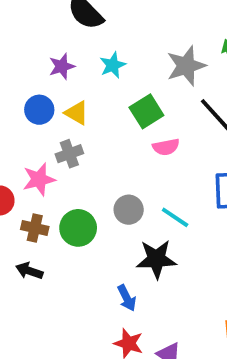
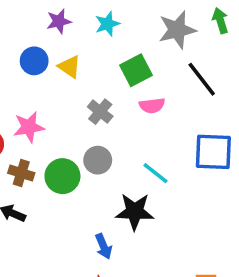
gray cross: (69, 154) -> (100, 112), moved, turned -35
gray circle: (129, 210) -> (98, 160), moved

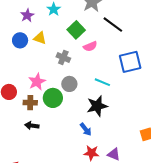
pink star: (29, 127) -> (37, 82), moved

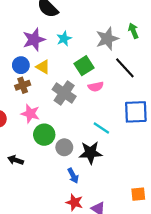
purple star: (27, 15) -> (34, 40), size x1.5
gray cross: (63, 57) -> (64, 93), size x1.5
pink star: (37, 82) -> (30, 114), turned 30
gray circle: (69, 84) -> (64, 147), moved
brown cross: (30, 103) -> (23, 85), moved, turned -32

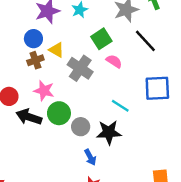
yellow triangle: (43, 67) -> (56, 50), moved
pink semicircle: (96, 87) -> (114, 61), turned -136
black arrow: (16, 160) -> (29, 117), moved, size x1.5

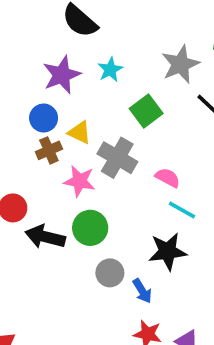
pink semicircle: (114, 61) -> (168, 178), moved
pink star: (44, 91) -> (79, 181), moved
gray circle: (81, 127) -> (110, 273), moved

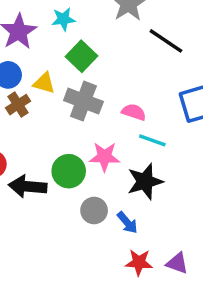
cyan star: (110, 70) -> (63, 19), turned 30
green square: (146, 111) -> (81, 56), moved
pink star: (79, 181) -> (105, 157), moved

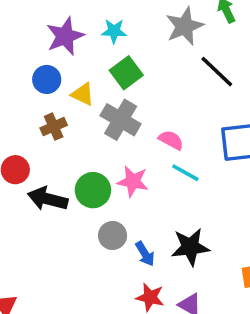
brown cross: (18, 105) -> (54, 127), moved
black star: (145, 181) -> (190, 247), moved

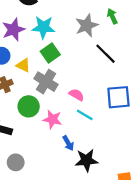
cyan star: (114, 31) -> (43, 27), size x1.5
green circle: (93, 190) -> (29, 106), moved
gray circle: (113, 236) -> (16, 162), moved
blue arrow: (145, 254) -> (68, 143), moved

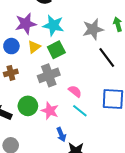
yellow triangle: (23, 65) -> (34, 47), moved, turned 48
gray cross: (46, 82) -> (49, 75), turned 30
green circle: (29, 106) -> (28, 106), moved

